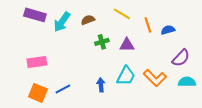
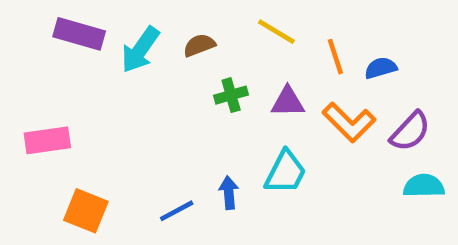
pink rectangle: (37, 62) -> (47, 140), moved
orange L-shape: (155, 78) -> (349, 122), moved
blue line: (63, 89) -> (177, 211), moved

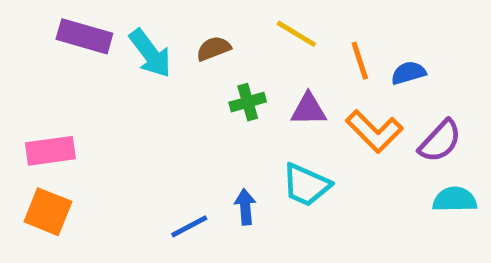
cyan arrow: (140, 50) -> (150, 53), turned -72
cyan trapezoid: (285, 172) -> (306, 185), turned 87
orange square: (86, 211) -> (48, 212), moved

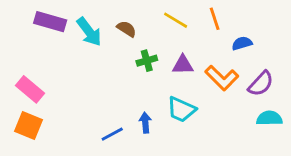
brown semicircle: (214, 48) -> (127, 29), turned 54
orange line: (360, 61) -> (215, 19), moved
pink rectangle: (50, 151) -> (30, 89), turned 48

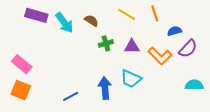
purple semicircle: (261, 84) -> (188, 49), moved
blue arrow: (145, 123) -> (105, 88), size x1.5
blue line: (112, 134) -> (71, 96), moved

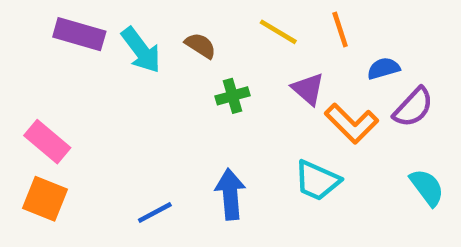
purple triangle: (132, 47) -> (308, 89), moved, turned 42
cyan trapezoid: (131, 79) -> (317, 180), moved
cyan semicircle: (194, 85) -> (427, 187), turned 54

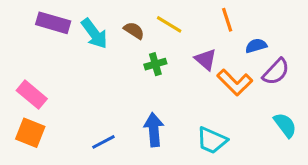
yellow line: (278, 32) -> (169, 24), moved
cyan trapezoid: (317, 180) -> (212, 140), moved

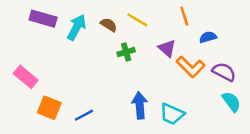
cyan arrow: (94, 34) -> (77, 27), turned -115
purple semicircle: (276, 72) -> (224, 72), moved, turned -105
blue arrow: (154, 130) -> (140, 105), moved
orange square: (30, 133) -> (49, 108), moved

